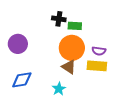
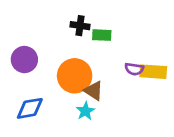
orange circle: (72, 48) -> (75, 76), moved
yellow rectangle: (97, 66) -> (153, 72), moved
cyan star: (59, 89) -> (85, 111), moved

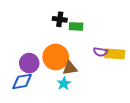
purple circle: (24, 60) -> (29, 63), moved
brown triangle: (94, 91) -> (70, 68), turned -42

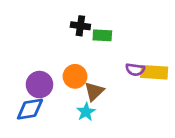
orange circle: (56, 57) -> (75, 76), size x0.7
brown triangle: (70, 68) -> (94, 91), turned -35

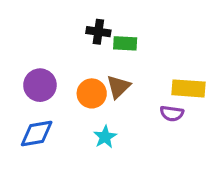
purple semicircle: (135, 70) -> (172, 113), moved
purple circle: (39, 85) -> (40, 85), moved
brown triangle: (94, 91) -> (118, 87), moved

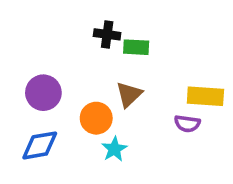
orange circle: (92, 93) -> (96, 118), moved

